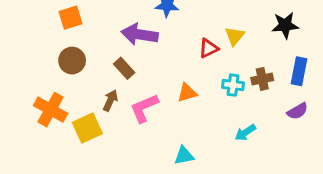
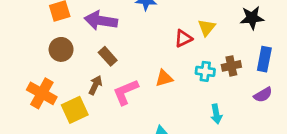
purple arrow: (140, 34) -> (101, 21), moved
cyan arrow: (245, 133) -> (216, 114), turned -66

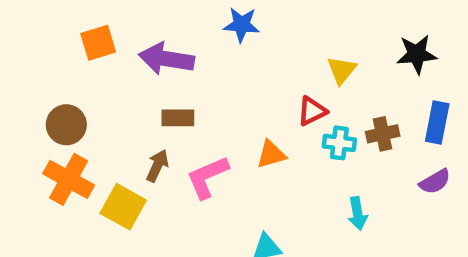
red triangle: (183, 38) -> (312, 111), moved
brown circle: (61, 49) -> (66, 125), moved
brown rectangle: (108, 56) -> (178, 118), turned -48
yellow square: (75, 110) -> (123, 207), turned -36

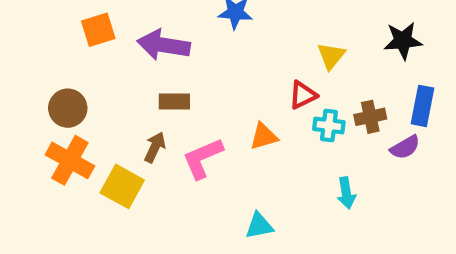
purple semicircle: (435, 182) -> (405, 147), moved

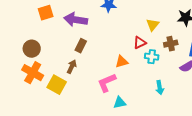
brown rectangle: (174, 102) -> (81, 46), turned -64
brown cross: (370, 117) -> (171, 44), moved
pink L-shape: (203, 158) -> (107, 83), moved

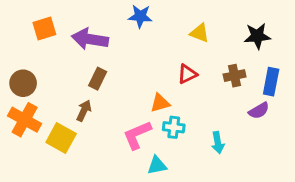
yellow triangle: (153, 25) -> (200, 33), moved, turned -48
cyan cross: (152, 57) -> (174, 127), moved

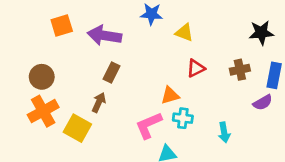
yellow triangle: (200, 33) -> (184, 33), moved
orange cross: (25, 120) -> (43, 111), turned 32

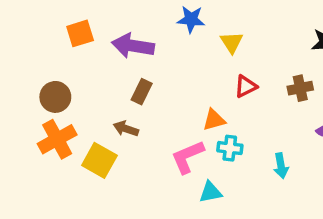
yellow triangle: (184, 33) -> (232, 42), turned 36
brown arrow: (99, 102) -> (126, 129), turned -96

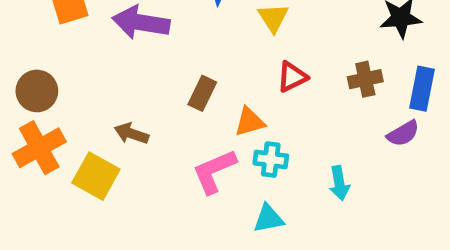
brown rectangle: (142, 92) -> (202, 93), moved
cyan triangle: (210, 192) -> (268, 219), moved

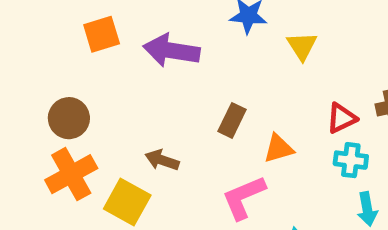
red triangle: (292, 77) -> (342, 118), moved
cyan cross: (271, 159) -> (351, 160), moved

